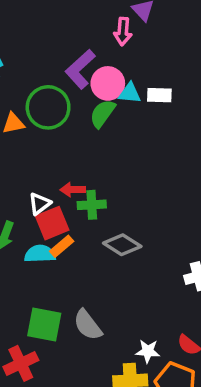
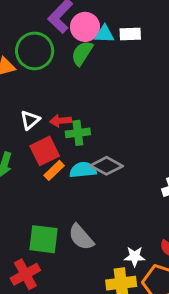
white triangle: (40, 204) -> (30, 120), moved
cyan semicircle: (40, 254) -> (83, 170), moved

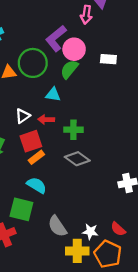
cyan triangle: (104, 34) -> (53, 95), moved
green cross: (78, 133) -> (73, 130), moved
cyan semicircle: (83, 170) -> (37, 185), moved, turned 30
gray semicircle: (81, 237) -> (57, 226), moved

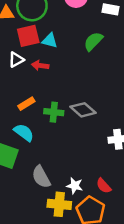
green semicircle: (69, 69) -> (93, 41), moved
green cross: (73, 130) -> (54, 112), moved
red square: (31, 141) -> (28, 36), moved
gray diamond: (77, 159) -> (83, 110), moved

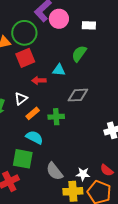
cyan triangle: (50, 41) -> (59, 70), moved
white triangle: (16, 60) -> (21, 99), moved
gray diamond: (83, 110) -> (78, 95), moved, turned -35

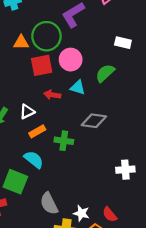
pink circle: (59, 19) -> (71, 60), moved

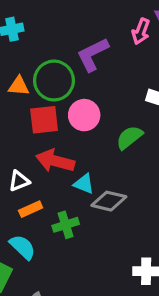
cyan triangle: (78, 87) -> (84, 184), moved
red arrow: (52, 95) -> (55, 161), size x1.6
green cross: (64, 141) -> (66, 225), turned -30

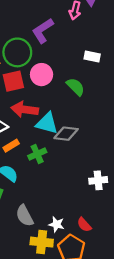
green semicircle: (129, 137) -> (75, 87), turned 90
cyan triangle: (84, 184) -> (47, 123), size x1.5

